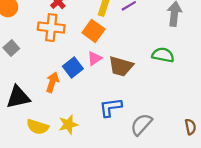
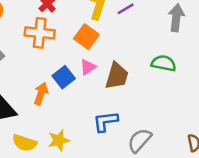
brown trapezoid: (121, 66) -> (117, 76), turned -90

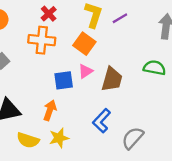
blue square: (64, 77) -> (64, 80), turned 30
orange arrow: (41, 94) -> (50, 110), moved
blue L-shape: (105, 121) -> (102, 121), turned -40

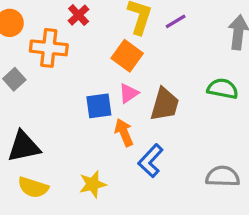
orange cross: (42, 40) -> (49, 48), moved
orange arrow: (50, 110) -> (124, 133), moved, turned -42
gray semicircle: (133, 138) -> (223, 176), moved, turned 50
yellow semicircle: (28, 140) -> (33, 187), moved

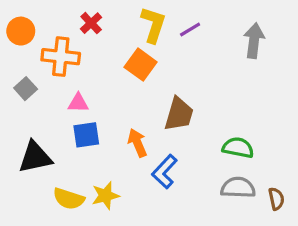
green semicircle: (223, 89) -> (238, 148), moved
pink triangle: (129, 93) -> (78, 103), moved, turned 35
blue square: (99, 106) -> (86, 135), moved
yellow semicircle: (33, 187) -> (69, 199), moved

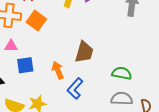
orange square: (141, 65) -> (36, 21), moved
pink triangle: (78, 103) -> (11, 46), moved

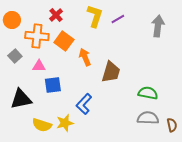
orange arrow: (58, 70) -> (85, 57), moved
blue L-shape: (75, 89) -> (84, 104), moved

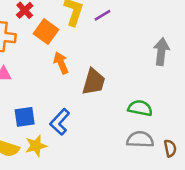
gray arrow: (158, 26) -> (161, 52), moved
orange square: (64, 41) -> (46, 32), moved
blue square: (53, 85) -> (25, 117), moved

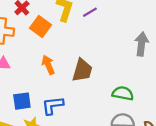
orange arrow: (61, 63) -> (48, 65), moved
blue L-shape: (60, 122) -> (53, 105), turned 40

